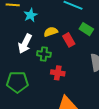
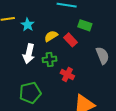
red cross: (58, 73) -> (67, 75), turned 32

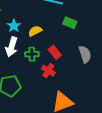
cyan star: (28, 25) -> (14, 26), moved
red rectangle: (71, 40) -> (55, 52), moved

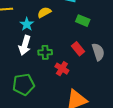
yellow semicircle: (35, 31) -> (44, 12), moved
red rectangle: (55, 52) -> (78, 49), moved

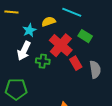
red cross: (62, 69) -> (61, 45), moved, size x1.6

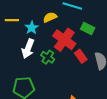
yellow line: (11, 12) -> (12, 20), moved
green cross: (43, 61) -> (48, 57), turned 32

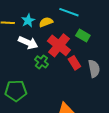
cyan star: (32, 28) -> (28, 21), moved
white arrow: (28, 49) -> (28, 43), moved, turned -90

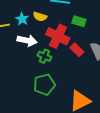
yellow semicircle: (46, 22) -> (40, 17), turned -128
green pentagon: (16, 91) -> (44, 85), moved

